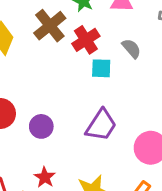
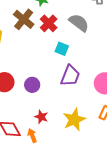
gray semicircle: (131, 48) -> (79, 23), size x1.5
cyan square: (101, 68) -> (62, 49), moved, turned 32

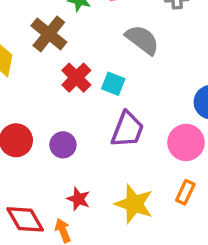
red cross: (49, 23) -> (76, 78), moved
yellow star: (74, 120) -> (134, 204), turned -30

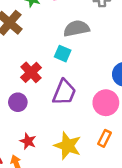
gray semicircle: (142, 40) -> (76, 28), turned -50
red cross: (76, 78) -> (31, 72), moved
cyan square: (113, 84) -> (63, 54), moved

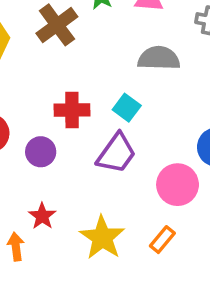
cyan square: (63, 54) -> (127, 108), moved
red cross: (31, 72) -> (72, 110), turned 30

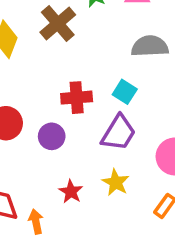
red star: (42, 216) -> (71, 192), moved
yellow star: (102, 238) -> (116, 182), moved, size x0.7

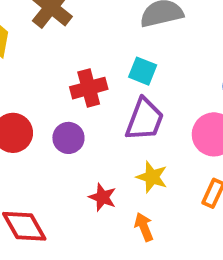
orange arrow: (36, 222) -> (144, 227), moved

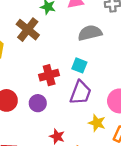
yellow star: (152, 177) -> (97, 123), moved

